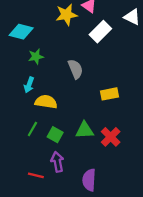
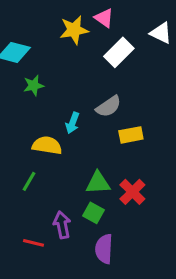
gray semicircle: (75, 69) -> (108, 106), moved, turned 78
cyan arrow: (29, 85) -> (73, 123), moved
green square: (55, 135) -> (94, 213), moved

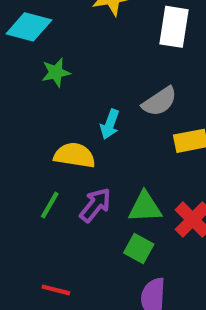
white rectangle: (119, 52) -> (174, 27), turned -36
purple arrow: (62, 225) -> (95, 205), moved, turned 50

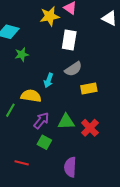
white rectangle: (174, 27) -> (69, 40), moved
green line: (50, 205) -> (10, 110), moved
green square: (139, 249) -> (44, 142), moved

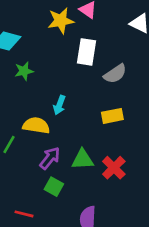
gray semicircle: (73, 69) -> (115, 74), moved

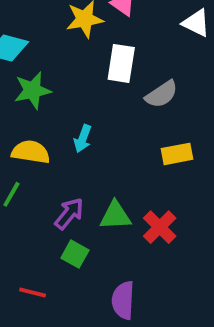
green star: (24, 71) -> (33, 90), size x1.4
yellow rectangle: (112, 116) -> (177, 154), moved
yellow semicircle: (36, 125) -> (31, 152), moved

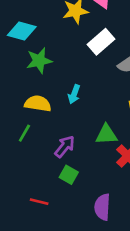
white rectangle: (121, 63) -> (101, 42), turned 40
green triangle: (115, 216) -> (106, 134), moved

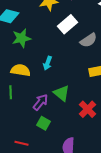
green line: (24, 133) -> (11, 92), turned -32
green triangle: (106, 134) -> (62, 93), moved, turned 42

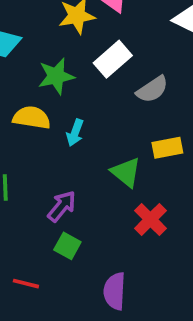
green star: (22, 38) -> (56, 76), moved
yellow semicircle: (21, 70) -> (32, 118), moved
green triangle: (62, 93) -> (126, 172), moved

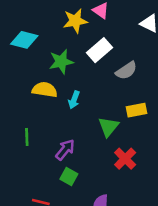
green triangle: (126, 172) -> (108, 127), turned 30

